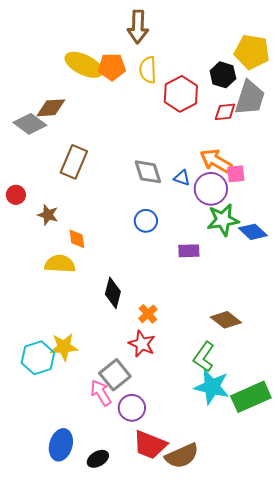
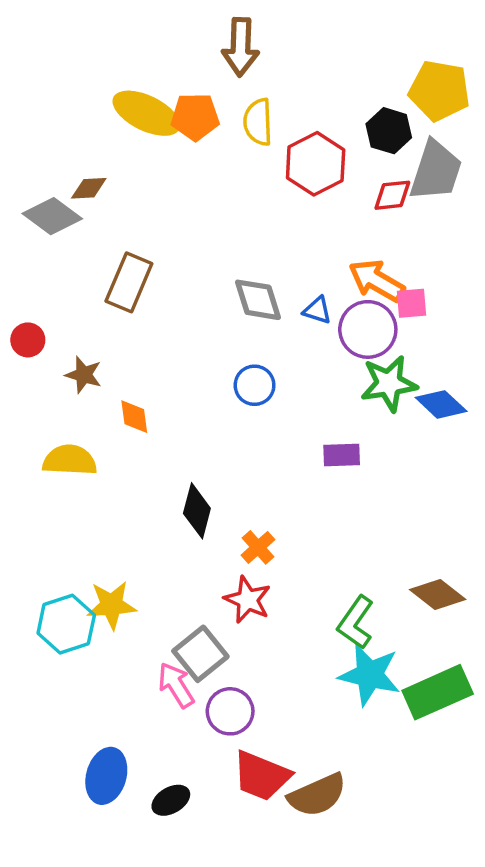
brown diamond: (51, 108) -> (89, 188), size x0.7
purple rectangle: (189, 251) -> (342, 455), moved
yellow semicircle: (60, 264) -> (70, 460), moved
brown diamond: (226, 320) -> (438, 594), moved

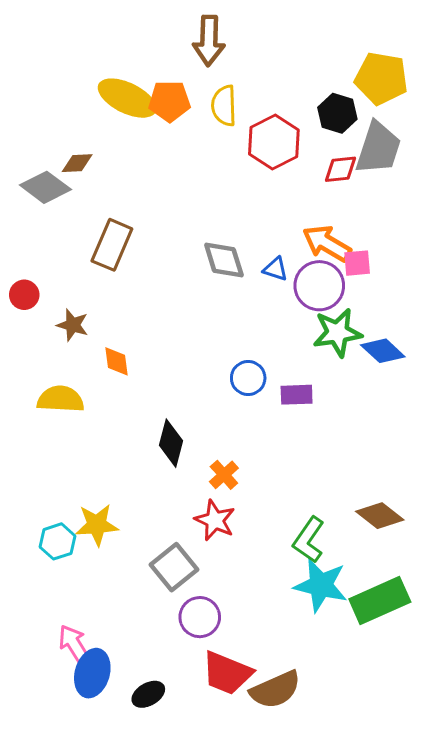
blue circle: (255, 385) -> (248, 378), moved
cyan hexagon: (66, 624) -> (58, 541), size x0.7
pink arrow: (176, 685) -> (74, 644), moved

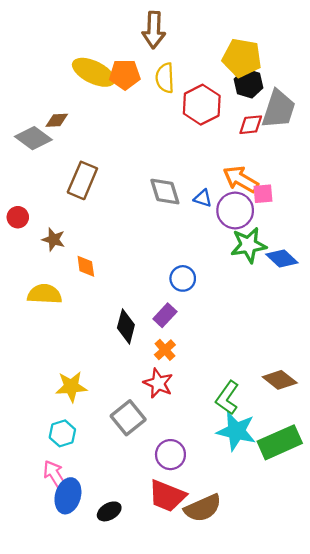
yellow pentagon: (381, 78) -> (242, 58), moved
purple rectangle: (297, 395) -> (165, 315), moved, turned -45
cyan hexagon: (58, 541) -> (62, 433), moved
purple circle: (200, 617) -> (170, 455), moved

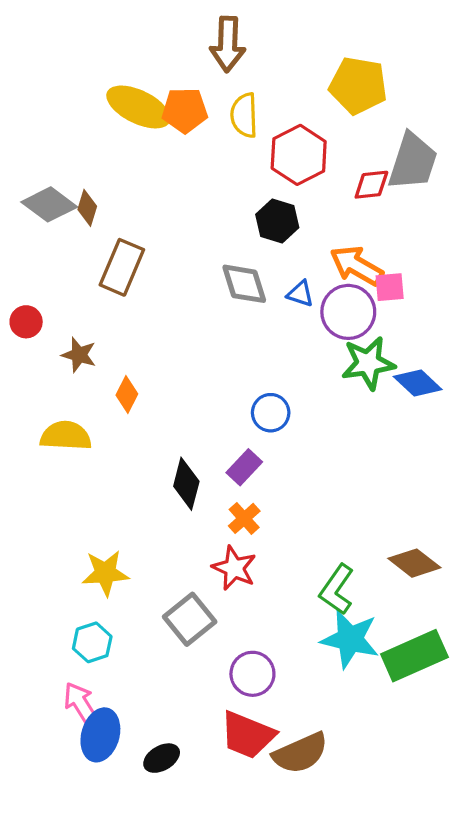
black hexagon: (248, 83) -> (277, 221), moved
brown diamond: (57, 120) -> (87, 208), moved, turned -70
orange diamond: (86, 266) -> (127, 395), turned 35

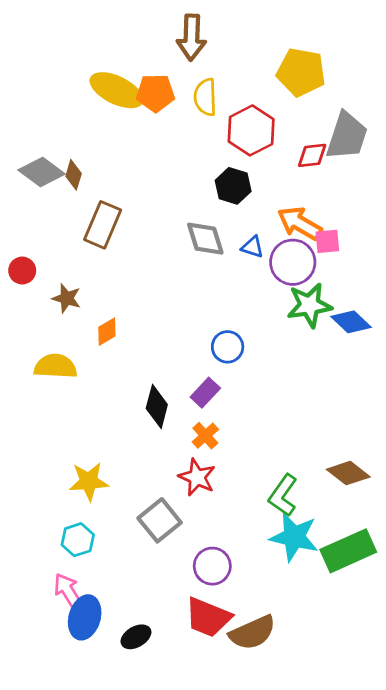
orange diamond: (127, 395) -> (107, 332), turned 32

